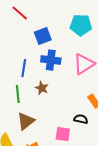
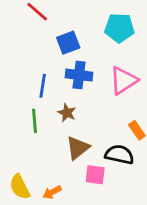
black semicircle: (81, 119) -> (119, 155), size x1.5
brown triangle: (26, 121) -> (78, 148), moved

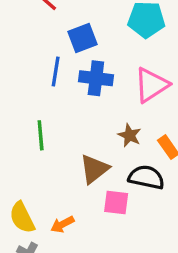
blue line: (43, 86) -> (56, 72), moved
brown star: (67, 113) -> (130, 135), moved

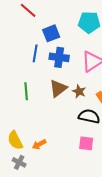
brown triangle: (94, 169) -> (58, 88), moved
pink square: (116, 202) -> (86, 143), moved

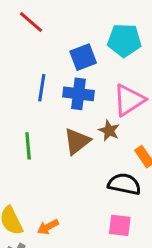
blue square: (51, 33) -> (83, 57), moved
brown star: (79, 91) -> (109, 131), moved

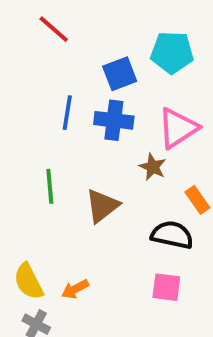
brown triangle: (77, 141) -> (102, 206), moved

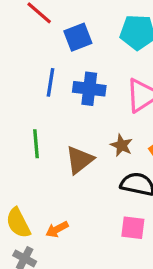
blue square: (120, 74) -> (78, 37), moved
brown star: (153, 167) -> (122, 145), moved

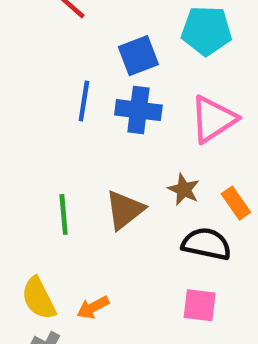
blue square: (78, 37) -> (138, 56), moved
green line: (36, 144) -> (64, 214), moved

